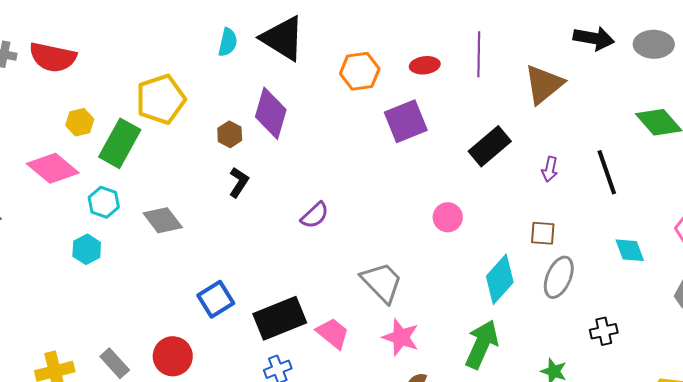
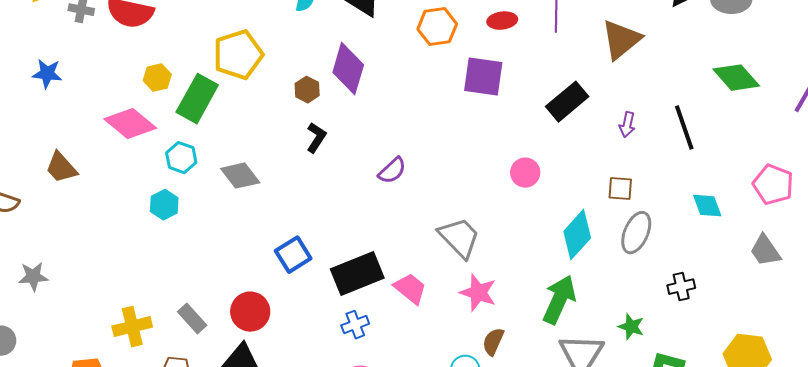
purple square: (406, 121) -> (483, 77), turned 30

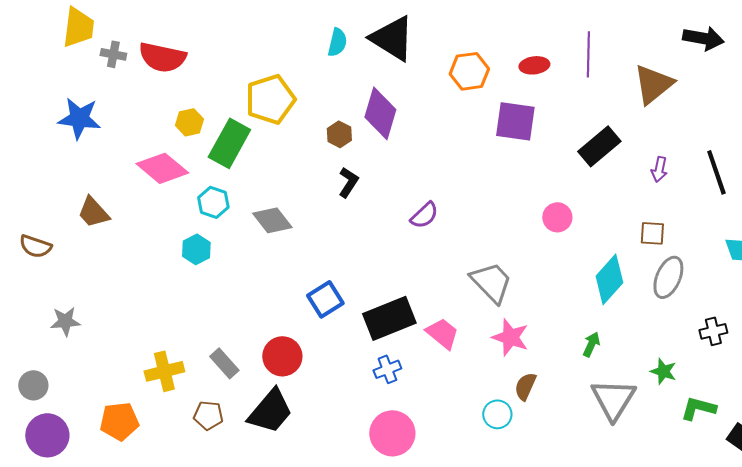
blue star: (47, 74) -> (79, 118), size x1.4
green arrow: (559, 300) -> (591, 344), size x0.5

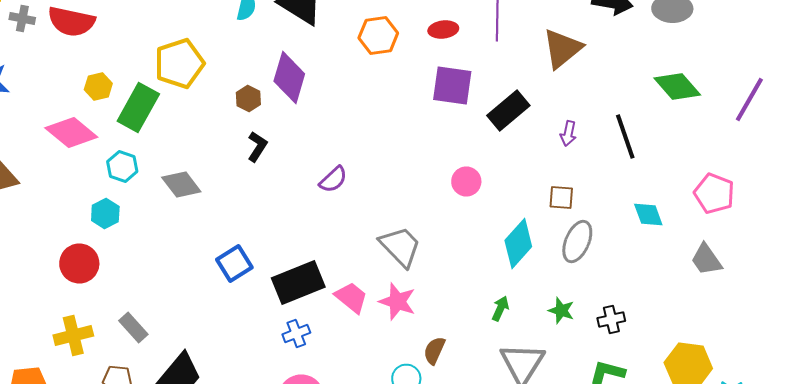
purple square: (515, 121) -> (452, 86), moved
black cross: (713, 331) -> (611, 320), moved
pink star: (510, 337) -> (397, 302), moved
red circle: (282, 356) -> (79, 264), moved
green star: (663, 371) -> (561, 310), moved

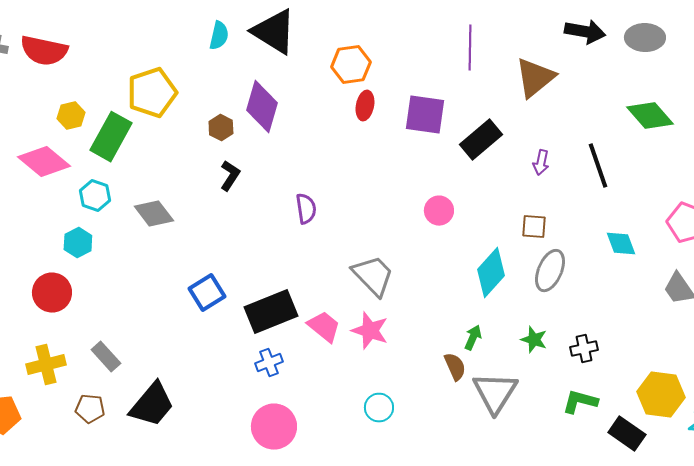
red ellipse: (443, 30) -> (365, 106), moved, turned -72
purple semicircle: (333, 180) -> (306, 209), turned -56
brown semicircle: (434, 350) -> (455, 367), moved, turned 132

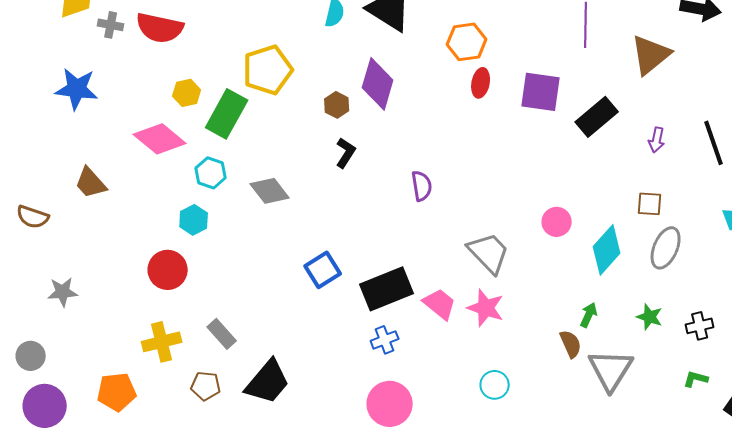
pink circle: (439, 211) -> (557, 222), moved
green L-shape: (580, 402) -> (696, 379), size x0.7

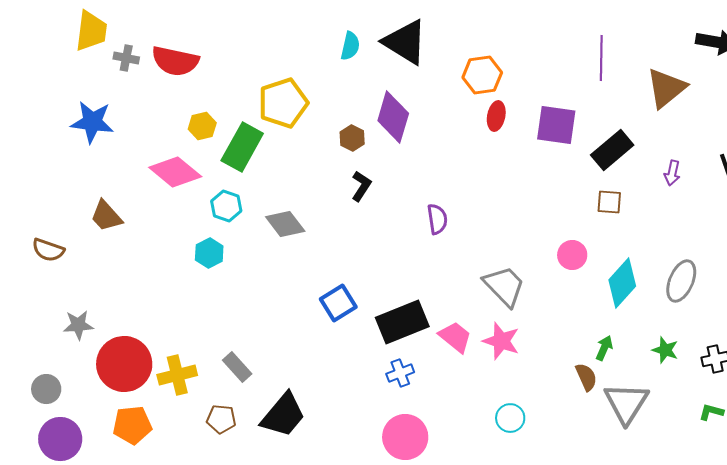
brown square: (650, 204) -> (609, 202), moved
red circle: (168, 270) -> (124, 364), moved, size x1.4

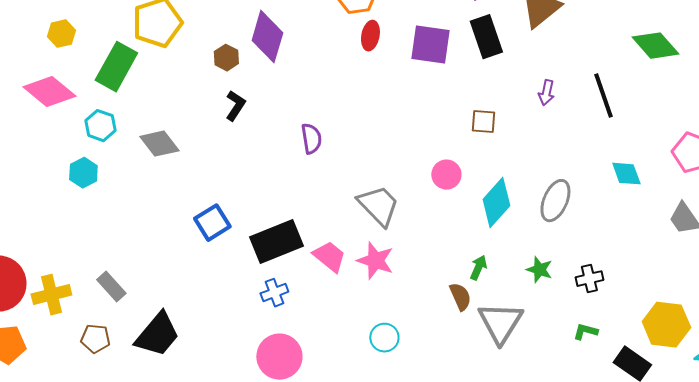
yellow hexagon: (202, 126) -> (61, 34), moved
black rectangle: (612, 150) -> (486, 37), moved, turned -69

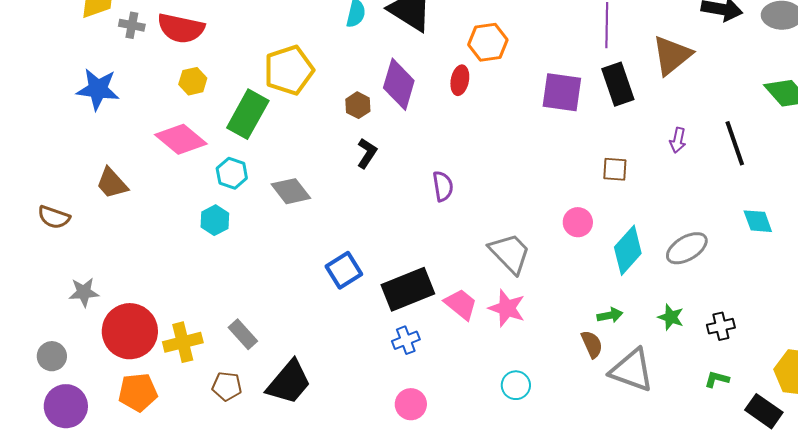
red ellipse: (370, 36) -> (460, 80), moved
gray ellipse: (555, 201) -> (687, 248), turned 36
green arrow: (478, 268) -> (610, 315), turned 55
gray triangle: (500, 323) -> (632, 370), turned -42
pink circle: (279, 357) -> (411, 404), size x0.7

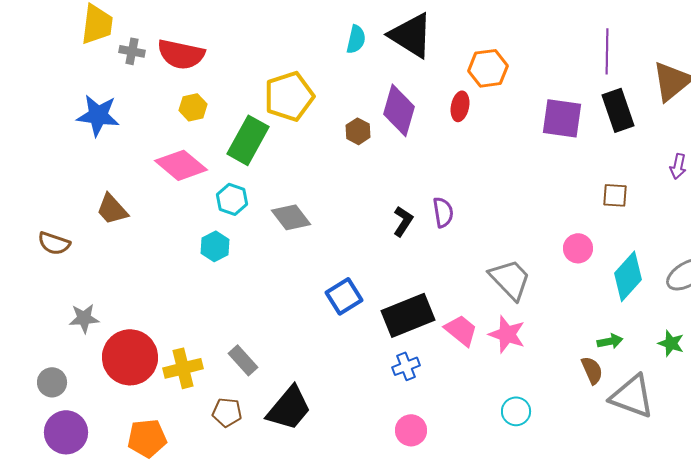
black L-shape: (367, 153) -> (403, 221), moved
orange pentagon: (138, 392) -> (147, 438), moved

